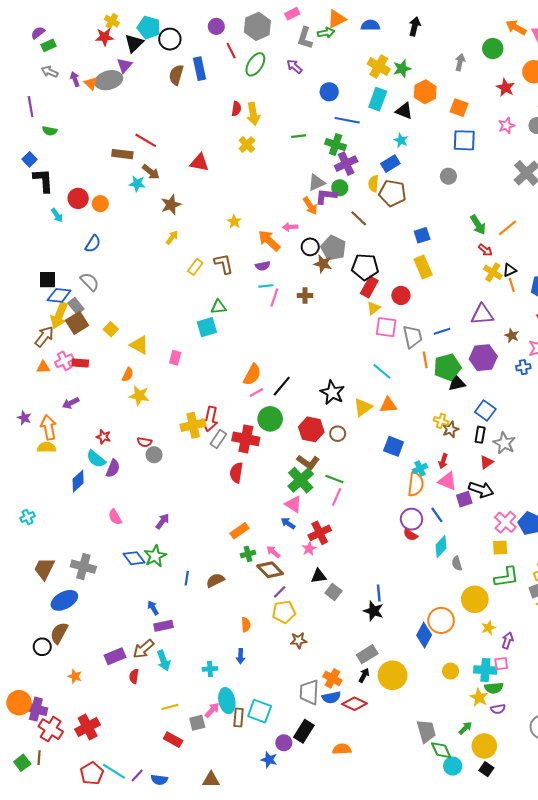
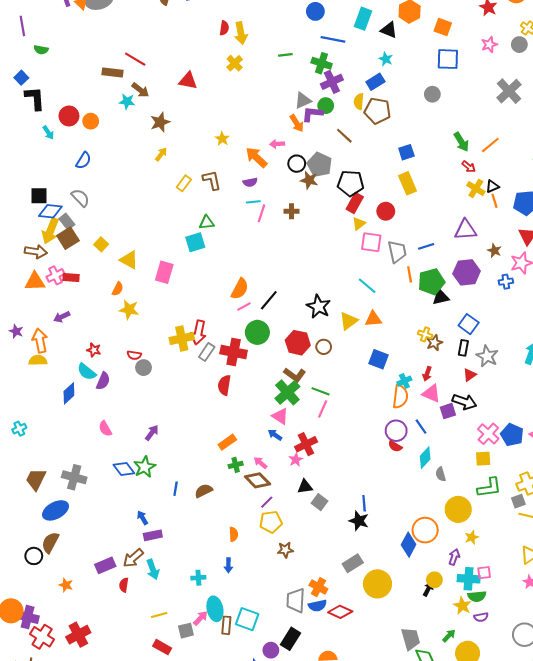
brown arrow: (44, 337) -> (36, 252), turned 60
pink rectangle: (175, 358) -> (164, 272), size x1.5
orange triangle: (43, 367) -> (35, 282), size x1.5
purple arrow: (508, 640) -> (454, 557), moved
black arrow: (364, 675) -> (428, 589), moved

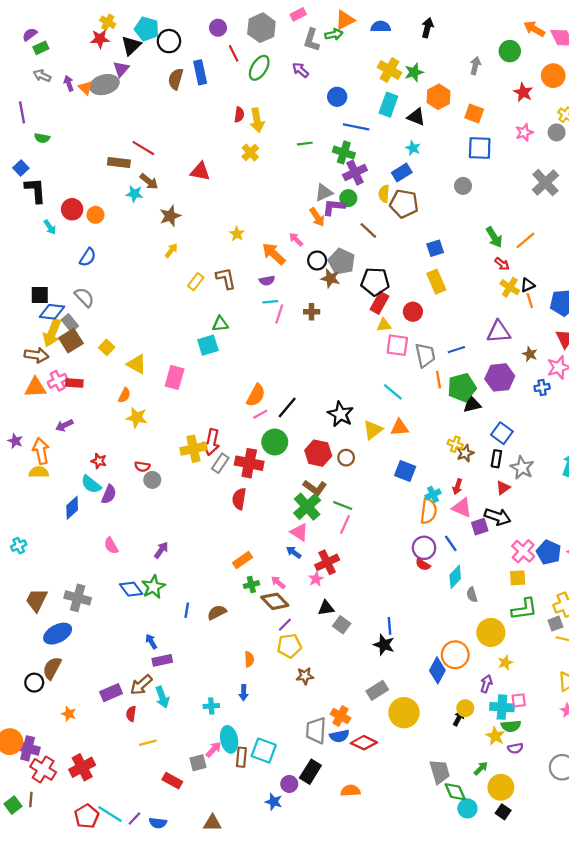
pink arrow: (277, 144) -> (296, 239), turned 48
yellow triangle: (359, 224) -> (384, 325), turned 32
yellow line: (159, 615) -> (148, 743), moved

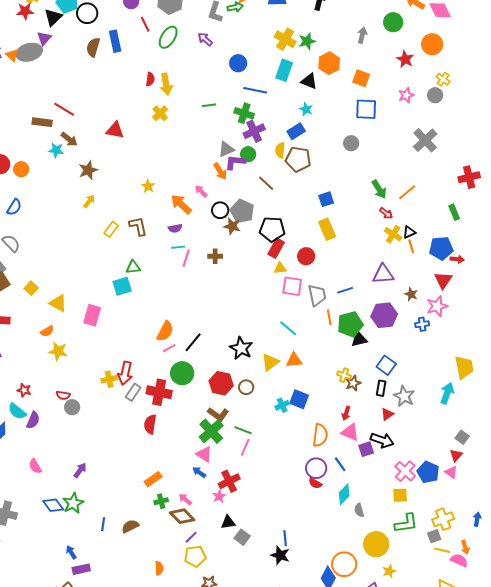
orange semicircle: (124, 395) -> (47, 331), turned 32
yellow cross: (193, 449) -> (109, 379), size x0.7
cyan cross: (433, 494) -> (282, 405), moved

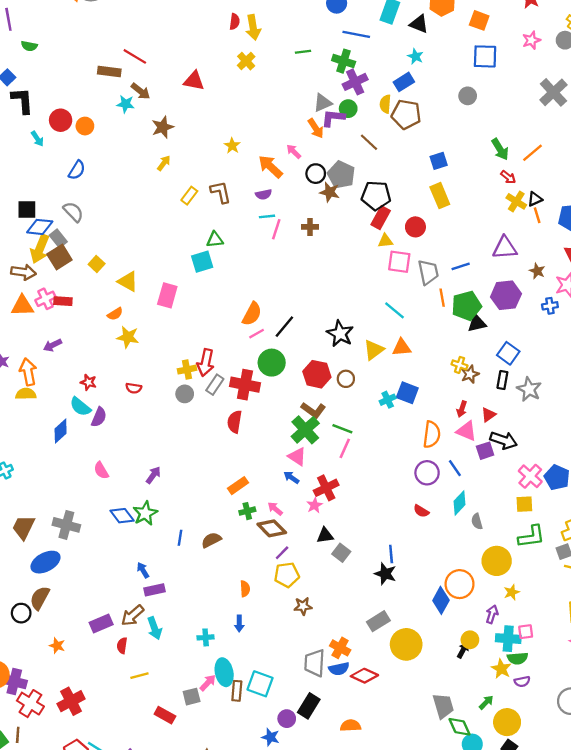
gray circle: (72, 407) -> (185, 394), moved
red triangle: (387, 414) -> (489, 415), moved
red semicircle: (315, 483) -> (421, 511), moved

